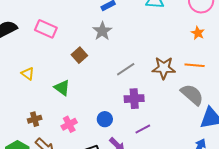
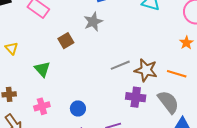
gray line: (126, 69) -> (120, 65), moved
purple cross: (134, 99) -> (136, 97), moved

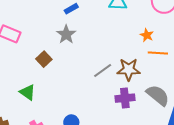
orange star: (186, 43) -> (147, 35), moved
orange line: (177, 74) -> (158, 53), moved

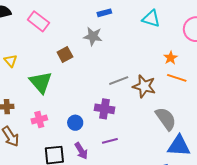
gray star: (66, 34) -> (93, 36), turned 30
green triangle: (28, 92) -> (41, 82), size x1.4
purple cross: (125, 98) -> (105, 109), moved

